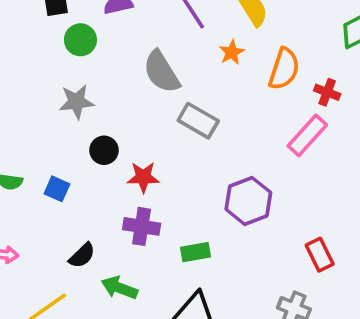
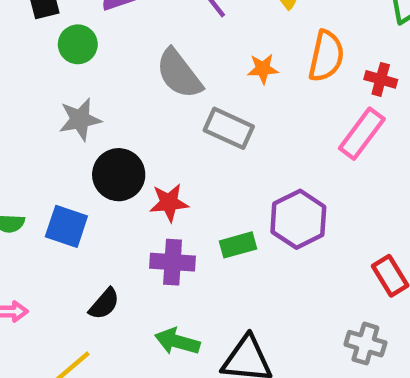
orange star: (232, 52) -> (263, 69), moved, turned 30
black circle: (104, 150) -> (119, 175), size x1.5
blue square: (57, 189) -> (66, 226), size x1.4
green rectangle: (195, 252) -> (238, 245), moved
green arrow: (119, 288) -> (177, 341), moved

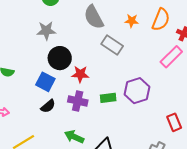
blue square: (66, 226) -> (45, 82), moved
black semicircle: (104, 304) -> (48, 106), moved

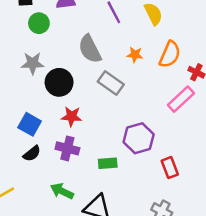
black circle: (60, 58) -> (59, 82), moved
green rectangle: (108, 98) -> (108, 163), moved
red rectangle: (174, 122) -> (170, 168), moved

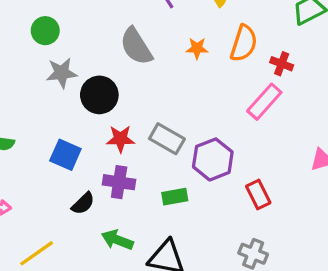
green circle: (39, 23) -> (45, 31), moved
gray rectangle: (111, 83) -> (167, 139), moved
black semicircle: (32, 154) -> (83, 203), moved

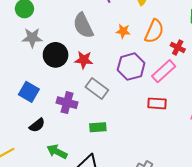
red star: (120, 139) -> (84, 60), moved
purple hexagon: (213, 159) -> (131, 67), moved
purple cross: (119, 182) -> (67, 103), moved
red rectangle: (258, 195) -> (157, 103), moved, turned -66

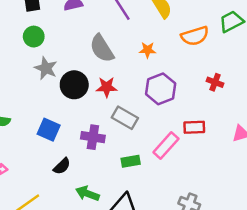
orange semicircle: (154, 31) -> (195, 36), moved, turned 55
gray star: (32, 38) -> (46, 68), turned 30
red cross: (178, 47) -> (215, 82), moved
pink rectangle: (164, 71) -> (166, 146), moved

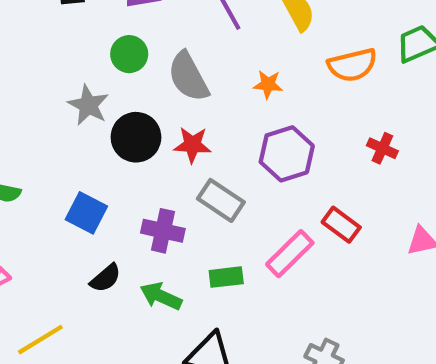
green circle: (34, 37) -> (129, 54), moved
red rectangle: (194, 127) -> (341, 225), turned 35
green arrow: (87, 193) -> (161, 296), moved

